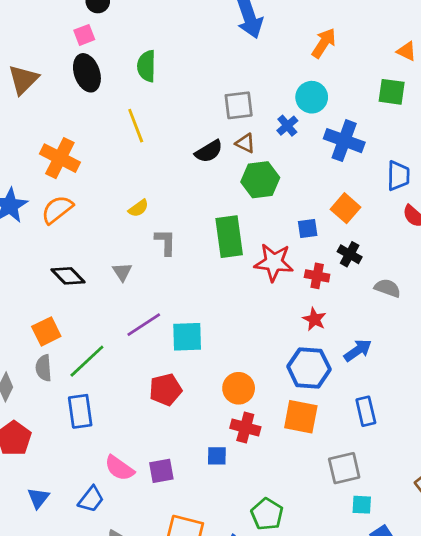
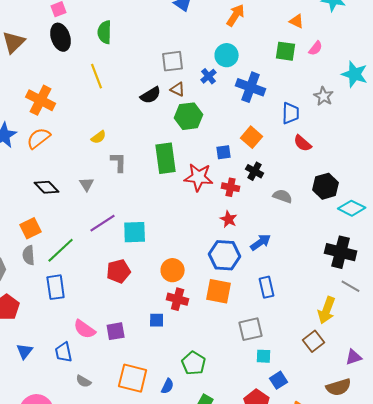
blue trapezoid: (91, 499) -> (64, 352), turned 130

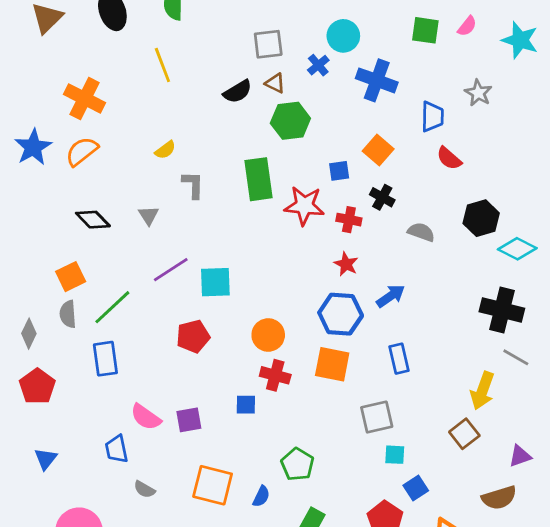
cyan star: (355, 74) -> (520, 40), moved
blue triangle: (25, 351) -> (46, 459), moved

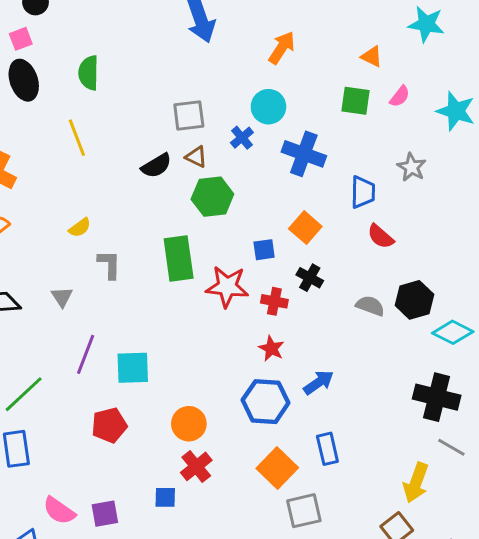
gray semicircle: (421, 232) -> (370, 306), moved
purple line: (171, 270) -> (86, 354), turned -36
orange square: (332, 364) -> (277, 468), moved, turned 33
red cross: (275, 375) -> (196, 466), turned 36

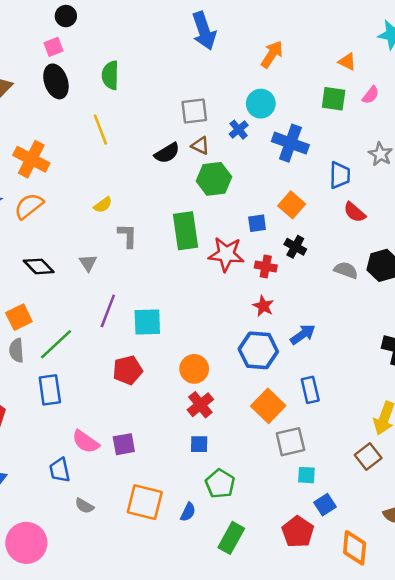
blue square: (165, 497) -> (199, 444), moved

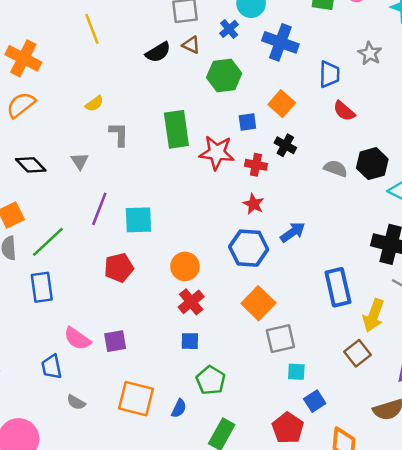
green hexagon: (214, 179) -> (224, 75), moved
blue rectangle: (310, 390) -> (338, 287), moved, size x1.4

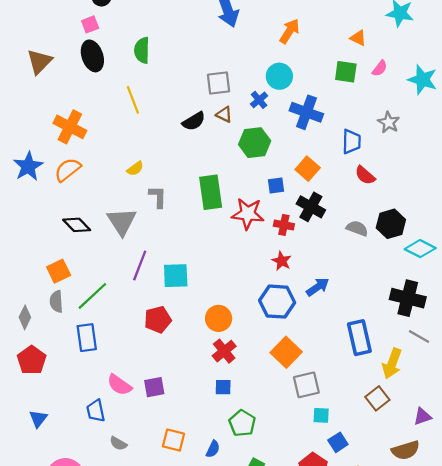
black cross: (285, 145) -> (311, 207), size x1.4
gray triangle: (80, 161) -> (122, 222), size x1.8
orange square: (136, 399) -> (173, 440), size x0.7

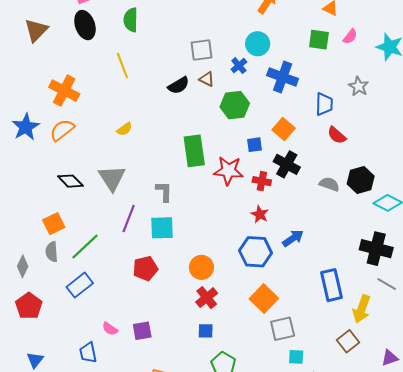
gray L-shape: (158, 197) -> (164, 191), moved
blue rectangle: (87, 338) -> (80, 285), turned 60
pink semicircle: (119, 385) -> (110, 329), size x0.7

